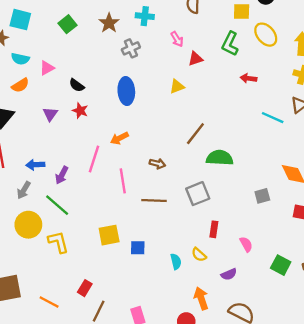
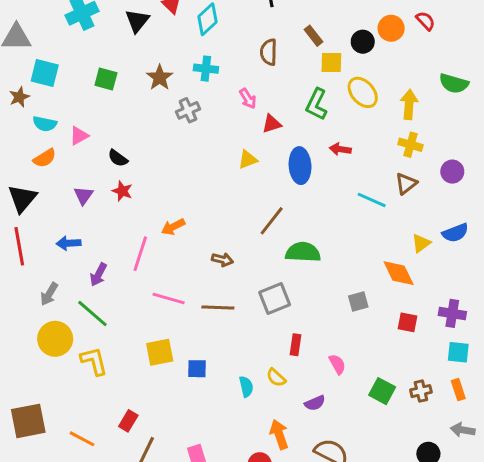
green square: (68, 24) -> (106, 79), turned -36
blue ellipse: (126, 91) -> (300, 166), moved
blue arrow: (35, 165) -> (69, 243), moved
pink line: (123, 181) -> (169, 298), moved, turned -65

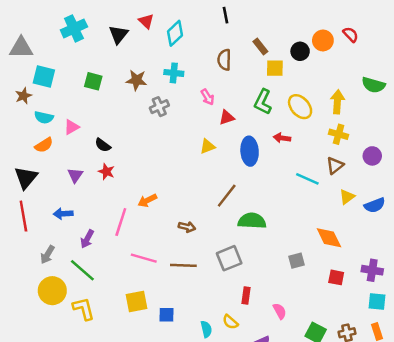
brown star: (160, 78) -> (136, 80), turned -30
yellow ellipse: (363, 92) -> (300, 107), moved
yellow triangle: (421, 243) -> (347, 197), moved

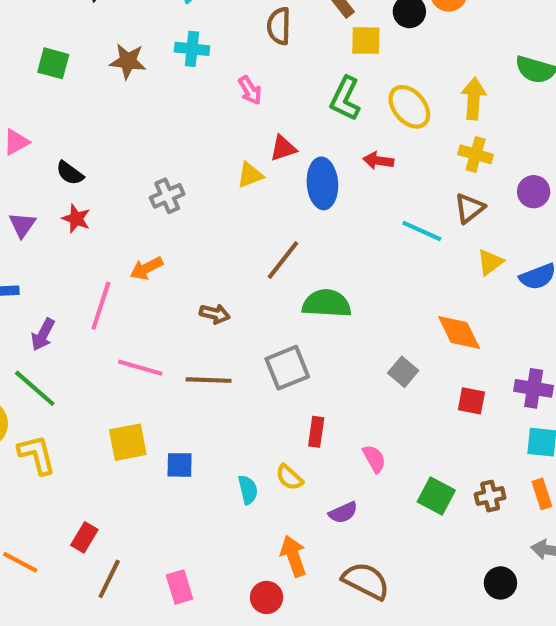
gray cross: (159, 107) -> (167, 196), moved
red triangle: (227, 117) -> (283, 148), moved
gray square: (296, 261) -> (403, 372), turned -35

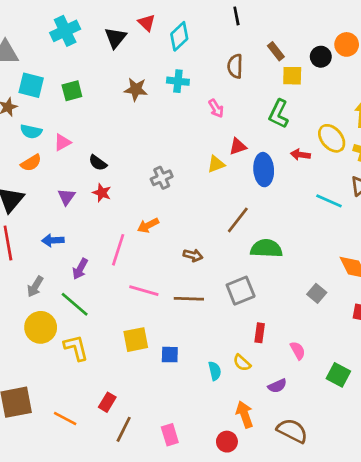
green square: (53, 63) -> (72, 91), moved, turned -30
yellow ellipse: (409, 107) -> (332, 138), moved

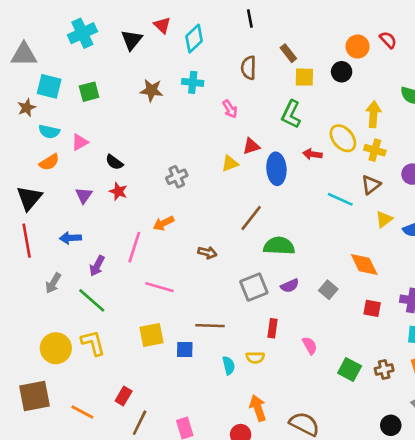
black circle: (321, 57) -> (342, 72), moved
brown line: (189, 299) -> (210, 326), moved
yellow circle: (41, 327) -> (56, 348), moved
yellow semicircle: (242, 363) -> (255, 358), turned -42
purple semicircle: (277, 386) -> (290, 286), moved

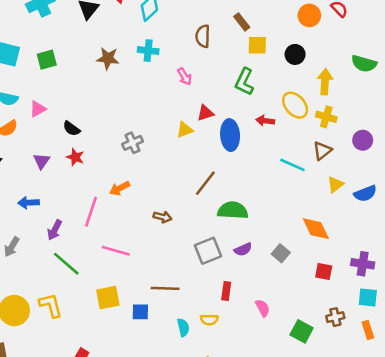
black circle: (342, 72) -> (295, 54), moved
green line: (92, 300) -> (66, 264), moved
brown cross: (384, 369) -> (335, 317), moved

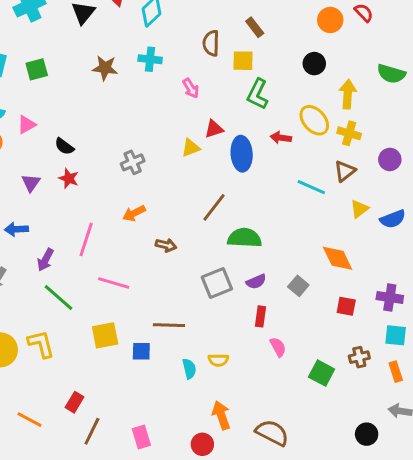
yellow square: (257, 45) -> (243, 61), moved
orange arrow: (120, 188) -> (134, 213), moved
red rectangle: (226, 291) -> (261, 316), moved

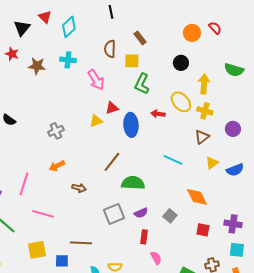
pink arrow: (191, 88) -> (96, 80), size x1.5
red star: (69, 178) -> (12, 54), moved
cyan line: (311, 187) -> (173, 160), moved

